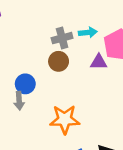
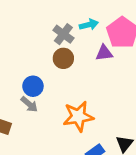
gray cross: (62, 38) -> (63, 34), turned -30
gray arrow: (19, 101) -> (29, 104), turned -36

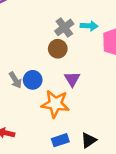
purple triangle: (104, 53) -> (72, 79), moved, turned 49
blue circle: (33, 86) -> (33, 80), moved

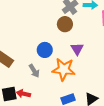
gray arrow: (15, 80) -> (34, 71), moved

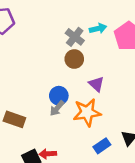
gray arrow: (34, 71) -> (57, 108), moved, turned 88

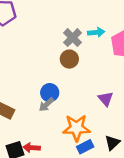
purple triangle: (96, 84) -> (106, 99), moved
orange star: (87, 112) -> (76, 128), moved

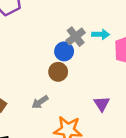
brown circle: (69, 59) -> (58, 72), moved
blue circle: (50, 93) -> (64, 51), moved

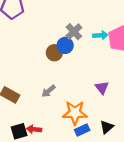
cyan arrow: (101, 34) -> (100, 35), moved
brown circle: (58, 72) -> (54, 53), moved

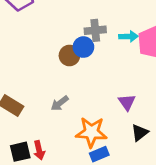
gray cross: (74, 32) -> (95, 30), turned 35
black triangle: (107, 127) -> (140, 133), moved
red arrow: (34, 129) -> (39, 150), turned -112

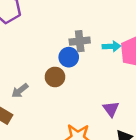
brown circle: (69, 56) -> (55, 77), moved
gray arrow: (60, 103) -> (20, 91), moved

